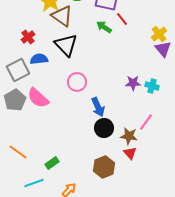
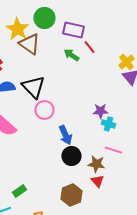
black triangle: (66, 45) -> (33, 87), moved
cyan cross: (152, 86) -> (108, 124), moved
pink line: (146, 122) -> (113, 150), turned 72

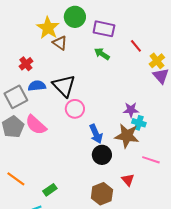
brown triangle: (29, 44) -> (60, 43), size x0.7
red line: (89, 47) -> (136, 46), moved
pink line: (113, 150) -> (151, 160), moved
brown star: (96, 164) -> (127, 136), moved, size x1.4

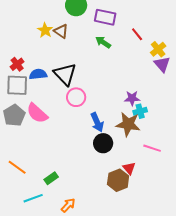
yellow star: (48, 28) -> (45, 30), moved, size x0.7
red cross: (26, 64) -> (17, 64), moved
gray square: (16, 97) -> (17, 85), turned 30
cyan cross: (139, 123) -> (140, 111), turned -32
brown hexagon: (102, 194) -> (118, 180), moved

